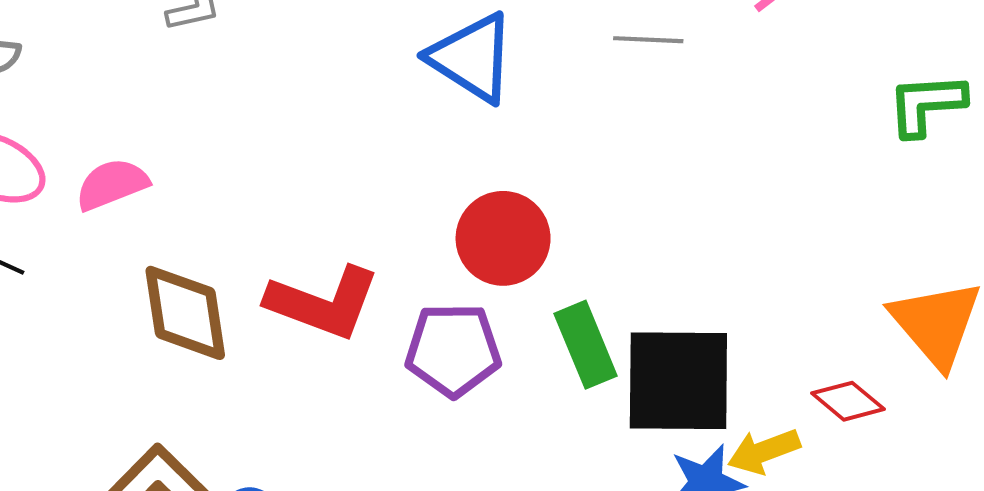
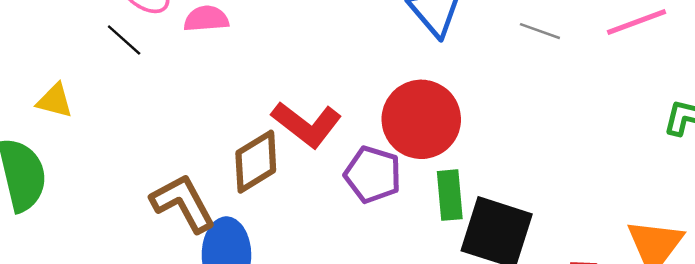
red circle: (503, 238) -> (421, 119), size x1.4
brown diamond: (185, 313) -> (256, 162), moved, turned 50

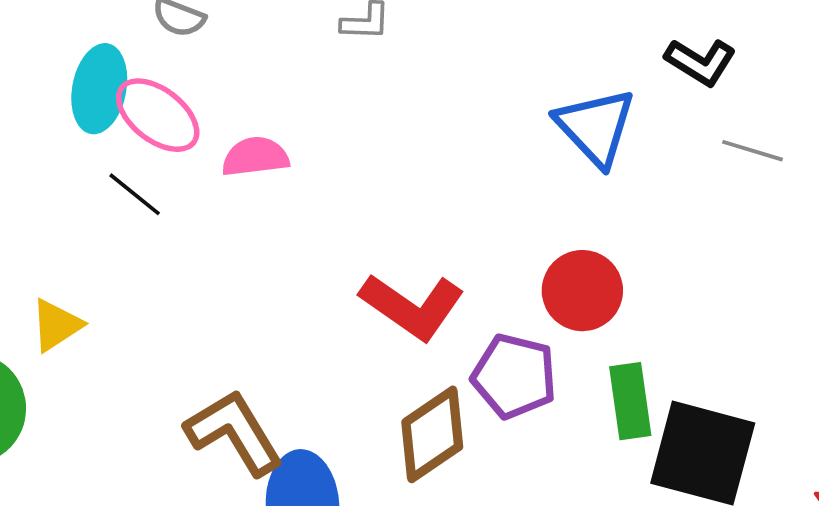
yellow triangle: (55, 101) -> (56, 325), moved, turned -45
red circle: (421, 119) -> (582, 291), size x0.7
brown diamond: (256, 162) -> (432, 434), moved

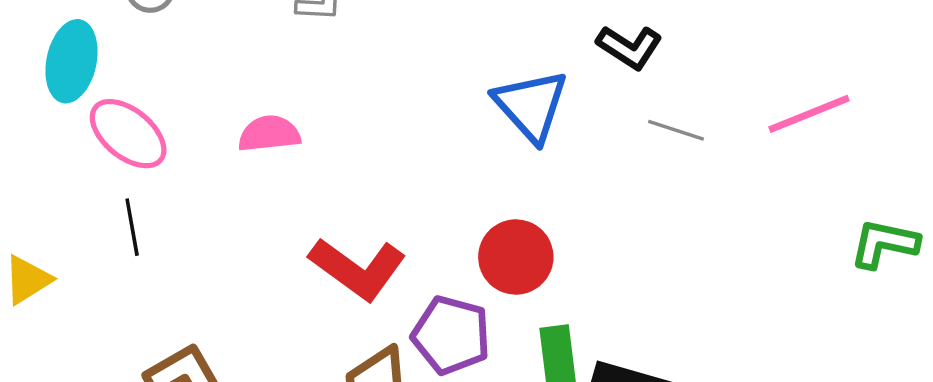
pink ellipse: (158, 115) -> (128, 134), moved
pink semicircle: (255, 157) -> (269, 134), moved
black line: (135, 194) -> (132, 227), moved, turned 40

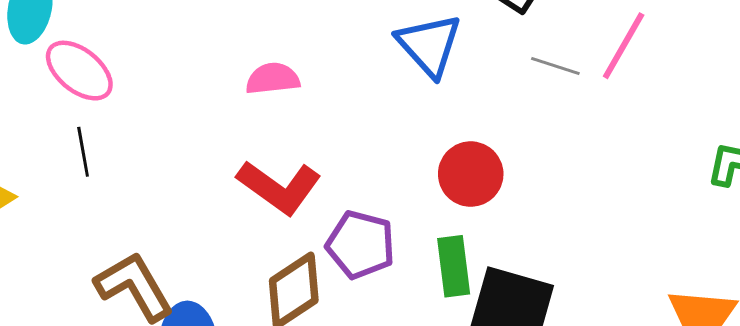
pink line: (809, 114) -> (624, 46), moved, turned -38
pink semicircle: (269, 134) -> (273, 79), moved
red circle: (516, 257) -> (471, 174), moved

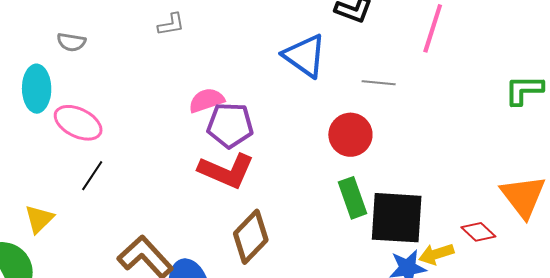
gray line: (555, 66) -> (379, 83), moved
black line: (83, 152) -> (92, 176), turned 56
purple pentagon: (361, 245) -> (230, 125), moved

